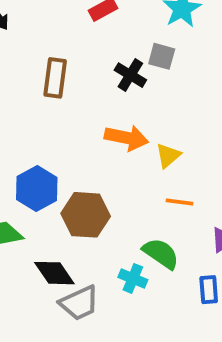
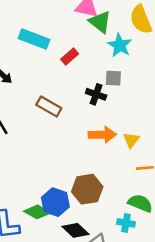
brown rectangle: (55, 78) -> (49, 107), turned -55
blue hexagon: (37, 189) -> (55, 202), moved

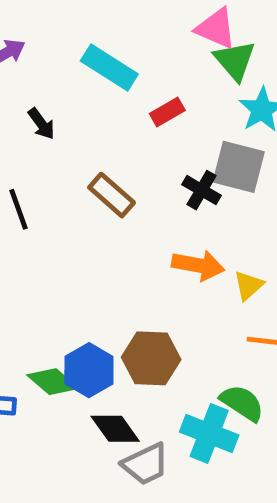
gray square: (113, 78) -> (239, 167), size x1.6
cyan cross: (126, 223) -> (209, 433), size x1.6

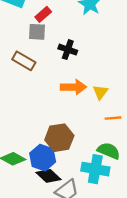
gray square: (239, 167) -> (37, 32), moved, size x0.7
blue hexagon: (89, 370) -> (43, 158), moved

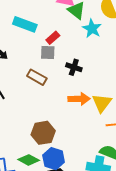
yellow triangle: (100, 92) -> (102, 103), size x1.5
brown hexagon: (59, 138) -> (43, 133), moved

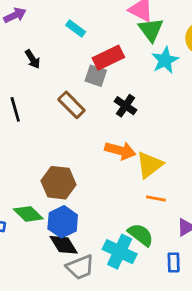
cyan rectangle: (25, 24) -> (76, 29), size x0.6
red rectangle: (53, 38) -> (108, 58), size x1.5

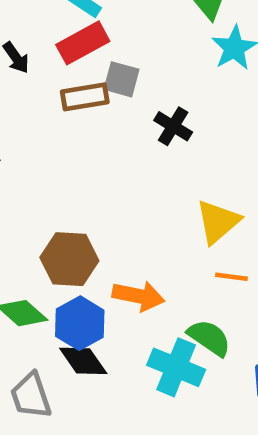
red rectangle: (108, 58) -> (83, 43), moved
brown rectangle: (71, 105) -> (85, 97), moved, turned -52
orange arrow: (120, 151) -> (138, 296), moved
gray trapezoid: (80, 267) -> (31, 396), moved, turned 96

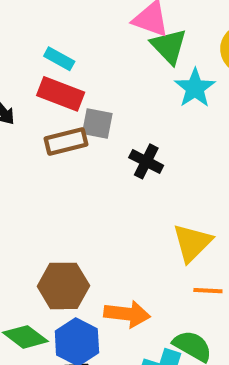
red rectangle: (83, 43) -> (61, 94), turned 54

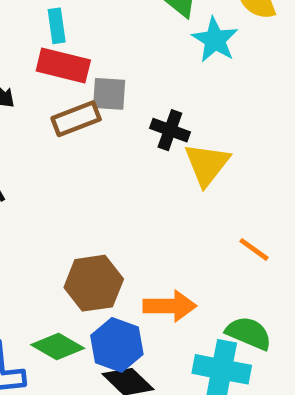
cyan rectangle: (59, 59) -> (57, 26), turned 60
yellow triangle: (192, 243) -> (207, 164), moved
orange line: (208, 291) -> (254, 249), moved, turned 40

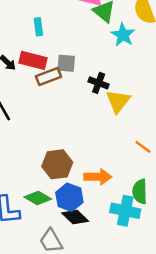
red rectangle: (63, 65) -> (33, 60), moved
green semicircle: (249, 333) -> (140, 192), turned -115

